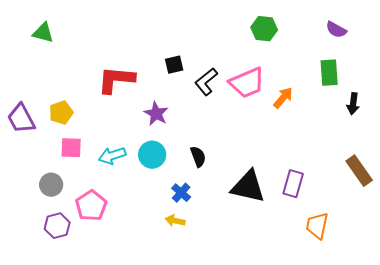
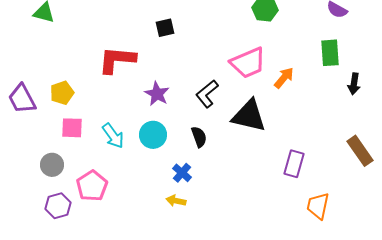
black square: (174, 65) -> (165, 28), moved
black L-shape: (206, 82) -> (207, 94), moved
cyan arrow: (112, 156) -> (113, 136), turned -108
black triangle: (248, 187) -> (249, 116), moved

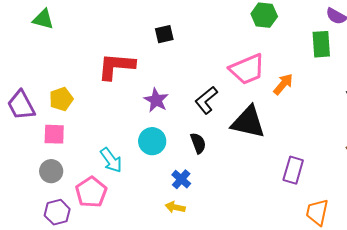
green rectangle: (330, 53) -> (321, 44), moved
pink square: (72, 128) -> (54, 134), moved
cyan arrow: (113, 136) -> (111, 160), moved

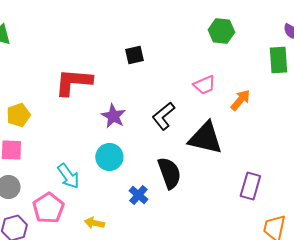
black square: (164, 34) -> (134, 55), moved
pink trapezoid: (247, 69) -> (204, 85), size x0.6
black semicircle: (198, 143) -> (169, 173), moved, size x1.5
yellow arrow: (175, 207) -> (94, 223), moved

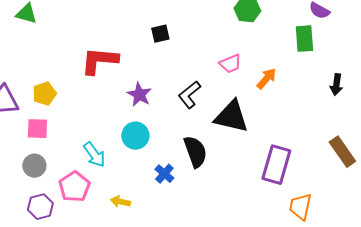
purple rectangle: (250, 186) -> (276, 165), size x1.4

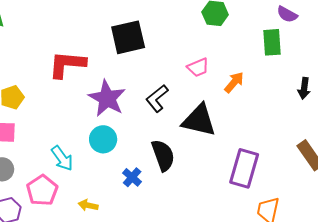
black square: (160, 34) -> (128, 37), size x1.8
purple star: (139, 95) -> (107, 98), size x1.5

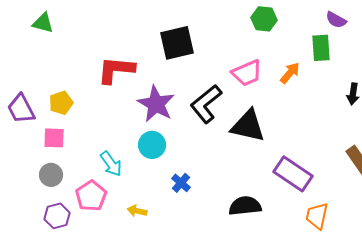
pink trapezoid: (198, 67) -> (247, 73), size x1.4
orange arrow: (234, 82) -> (290, 73), moved
black L-shape: (157, 98) -> (206, 104), size x1.4
black semicircle: (163, 155) -> (245, 206), moved, turned -76
purple rectangle: (244, 168) -> (293, 174), turned -72

